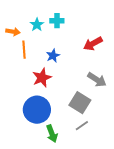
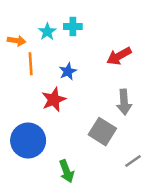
gray arrow: (97, 80) -> (124, 102), turned 54
blue circle: (37, 110) -> (28, 140), moved
gray line: (82, 126) -> (133, 161), moved

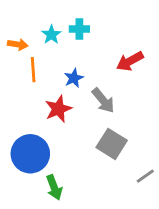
gray arrow: (124, 102) -> (103, 101), moved, turned -35
green arrow: (66, 171) -> (54, 187), moved

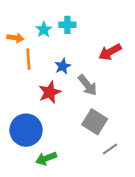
gray line: (145, 176) -> (110, 149), moved
green arrow: (54, 187) -> (46, 158), turned 90

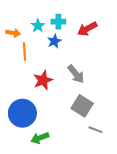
red arrow: (110, 52) -> (87, 29), moved
blue star: (63, 66) -> (54, 41), moved
gray line: (110, 149) -> (95, 130), turned 56

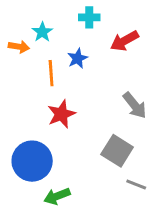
cyan cross: (58, 22) -> (89, 17), moved
cyan star: (38, 26) -> (42, 32), moved
orange line: (24, 51) -> (51, 73), moved
gray arrow: (76, 74) -> (135, 105), moved

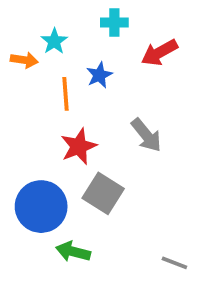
gray arrow: (135, 105) -> (146, 135), moved
gray square: (117, 151) -> (103, 193), moved
gray line: (136, 184) -> (174, 263), moved
green arrow: (57, 196) -> (73, 252), turned 35

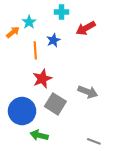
orange arrow: (24, 60) -> (13, 32), turned -48
gray arrow: (146, 135) -> (88, 92), moved, turned -30

